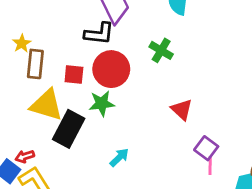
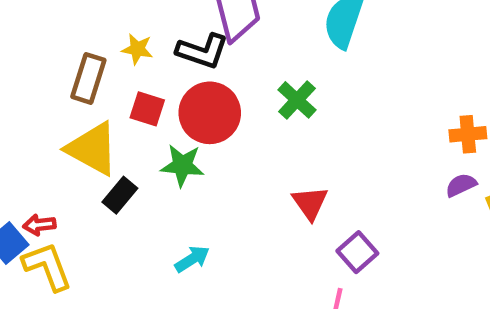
yellow star: (22, 43) -> (137, 49), moved, turned 30
black rectangle: (69, 129) -> (120, 195), size x0.6
purple square: (206, 148) -> (357, 252), moved

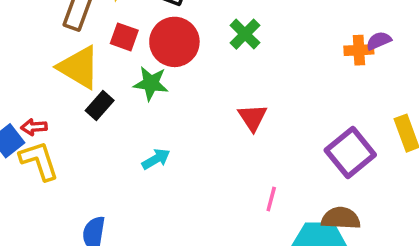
orange cross: (468, 134) -> (359, 50), moved
purple semicircle: (461, 185) -> (379, 41), moved
purple square: (357, 252) -> (350, 152), moved, size x1.5

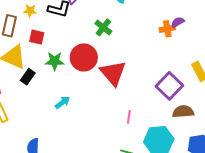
red circle: (174, 42) -> (84, 57), moved
red triangle: (253, 117) -> (113, 73), size x1.6
brown semicircle: (341, 218) -> (183, 112), moved

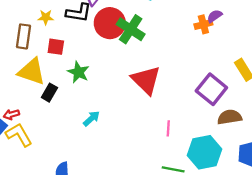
green cross: (103, 27) -> (131, 29), size x1.4
red circle: (84, 57) -> (110, 23), moved
green star: (55, 61) -> (78, 72), turned 30

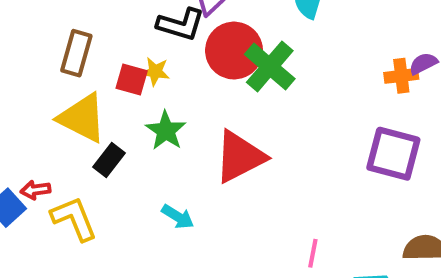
yellow star: (46, 17) -> (155, 72), moved
red triangle: (146, 80) -> (240, 157), moved, turned 40
purple square: (211, 89) -> (393, 154), moved, turned -32
cyan arrow: (91, 119) -> (178, 217), turned 66
yellow L-shape: (19, 135) -> (74, 219), moved

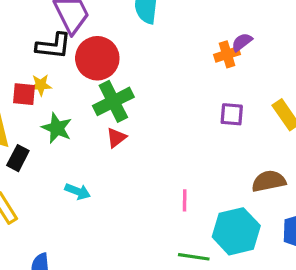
green cross: (270, 67) -> (113, 101), moved, turned 33
purple square: (393, 154) -> (232, 114), size x0.6
red triangle: (240, 157) -> (116, 138), size x0.5

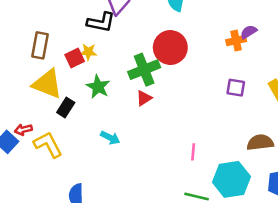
red circle: (97, 58) -> (170, 47), moved
red square: (24, 94) -> (75, 58), turned -36

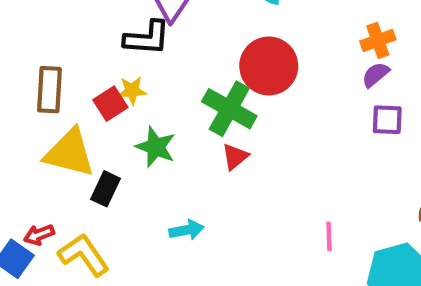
purple semicircle: (249, 32) -> (376, 75), moved
green cross: (144, 70) -> (229, 109), turned -32
cyan arrow: (110, 138) -> (187, 230), turned -30

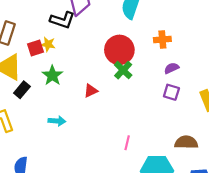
orange cross: (378, 40) -> (162, 40), moved
green cross: (229, 109) -> (123, 70), moved, size x0.7

